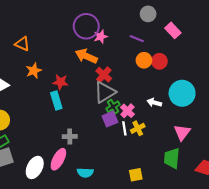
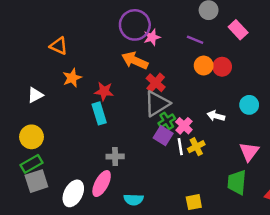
cyan circle: (182, 93) -> (249, 105), size x0.6
purple square: (110, 119) -> (163, 136), turned -35

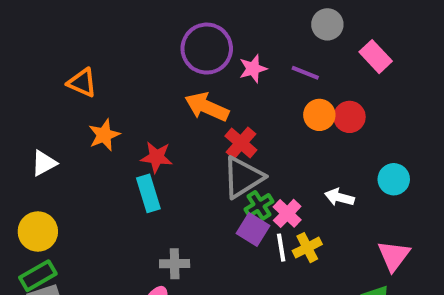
pink star: (152, 37) -> (253, 69), moved

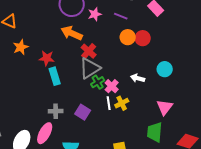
cyan rectangle: (148, 193) -> (55, 76), moved
purple square: (253, 229) -> (83, 112), moved

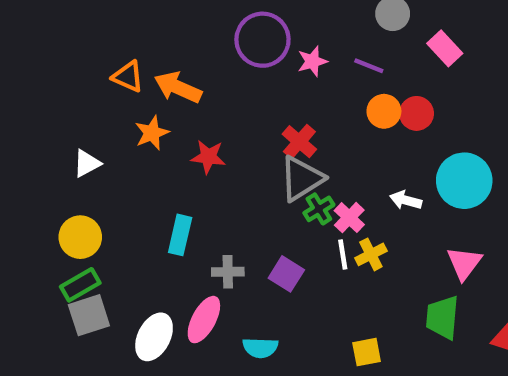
orange arrow: (72, 33) -> (178, 87), moved
cyan circle: (165, 69) -> (464, 181), size x1.6
cyan rectangle: (55, 76) -> (180, 235), moved, turned 30

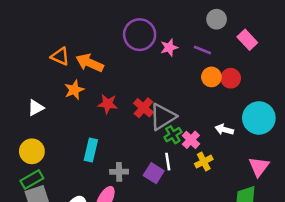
red cross: (299, 142) -> (143, 108), moved
white line: (343, 254) -> (168, 162), moved

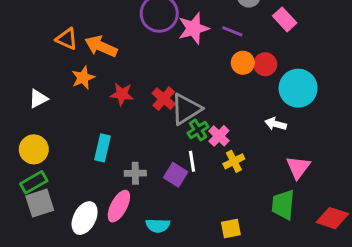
pink star: (169, 47) -> (194, 28), size x1.5
cyan circle: (259, 118) -> (298, 88), moved
white arrow: (224, 130) -> (276, 124), moved

